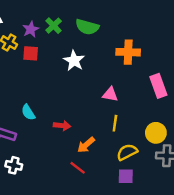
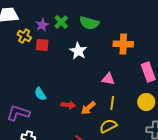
yellow circle: (156, 133) -> (146, 102), moved
orange arrow: (86, 145) -> (88, 108), moved
yellow semicircle: (127, 152) -> (108, 126), moved

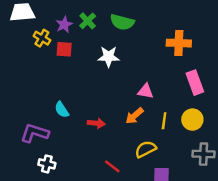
orange cross: (123, 44) -> (179, 43), moved
white star: (78, 51) -> (109, 57), turned -30
yellow line: (112, 103) -> (164, 121), moved
orange arrow: (88, 108) -> (134, 116), moved

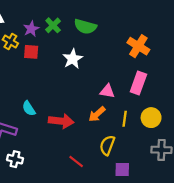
orange cross: (179, 43) -> (138, 46), turned 30
white star: (109, 57) -> (73, 59), turned -30
pink rectangle: (195, 83) -> (138, 83), moved, turned 40
red arrow: (96, 123) -> (61, 121), size x1.5
yellow semicircle: (146, 149) -> (107, 145), turned -42

